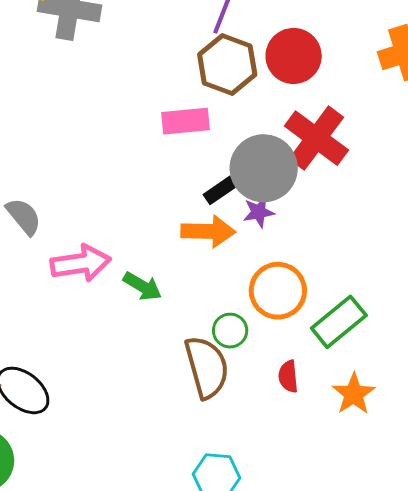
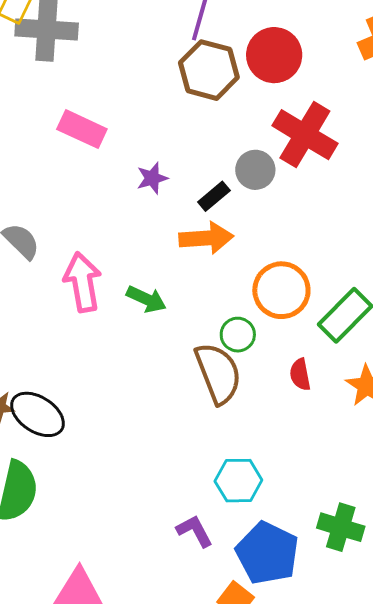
pink rectangle: (185, 121) -> (82, 129), moved, turned 36
gray circle: (264, 168) -> (255, 170), size x0.6
purple star: (259, 212) -> (152, 178), moved
pink arrow: (81, 263) -> (83, 282), turned -86

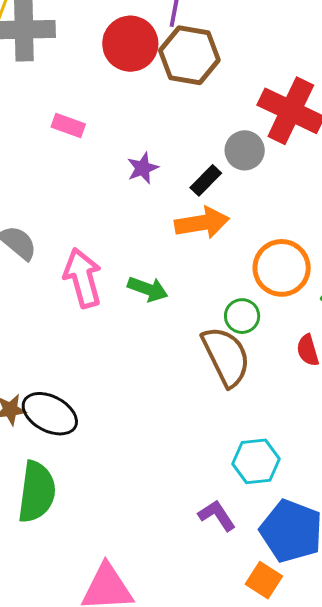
red circle: (274, 55) -> (130, 44), moved
pink rectangle: (82, 129) -> (68, 126), size x0.7

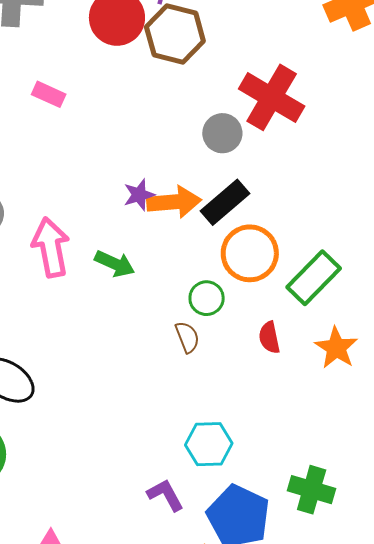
purple star: (143, 168) -> (139, 195), moved
black rectangle: (206, 180) -> (225, 202), moved, size x1.5
brown semicircle: (226, 356) -> (187, 337), size x0.5

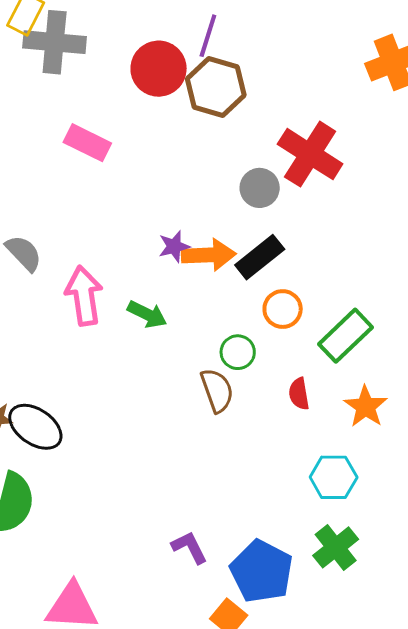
pink rectangle: (49, 94) -> (87, 143), size x1.4
orange circle: (250, 253) -> (283, 309), size x0.7
brown semicircle: (187, 337) -> (217, 390), size x1.4
cyan hexagon: (209, 444) -> (334, 477), moved
green cross: (312, 490) -> (336, 547), turned 33

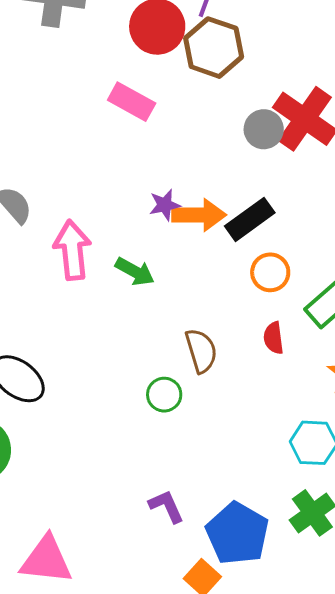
pink rectangle: (87, 143) -> (132, 102), moved
gray circle: (260, 188) -> (264, 129), moved
green circle: (238, 352) -> (164, 395), moved
red semicircle: (299, 394) -> (274, 338), moved

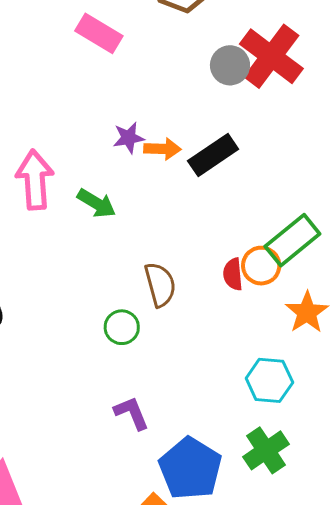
orange arrow: (199, 215) -> (162, 149), size x0.7
orange circle: (270, 272) -> (261, 266), moved
purple L-shape: (166, 506) -> (132, 413), moved

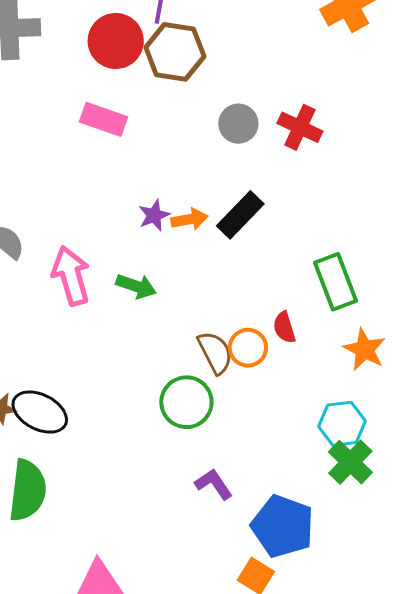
red cross: (271, 56) -> (300, 127), moved, size x0.7
green rectangle: (292, 240) -> (336, 282), turned -60
orange circle: (261, 266) -> (248, 348), moved
green circle: (122, 327) -> (186, 402), size x1.5
green cross: (266, 450) -> (350, 462), moved

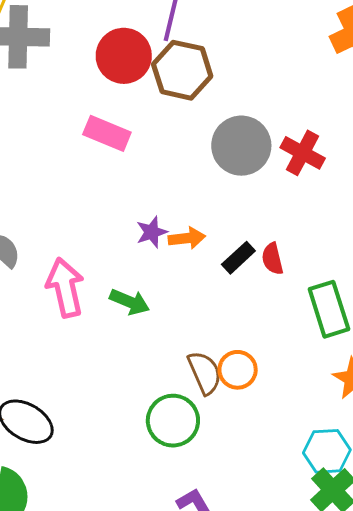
gray circle: (238, 124) -> (241, 146), size x1.5
black rectangle: (240, 215) -> (238, 258), moved, size x0.7
red semicircle: (284, 327) -> (272, 259), moved

